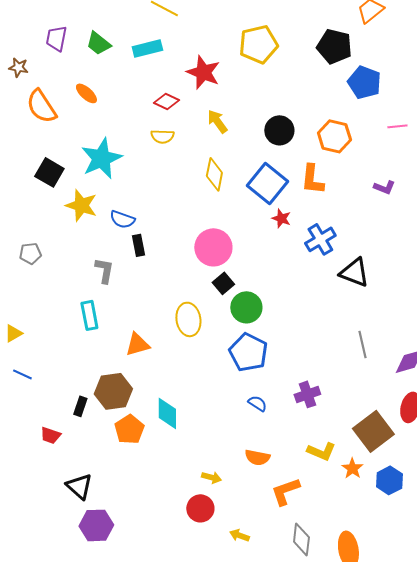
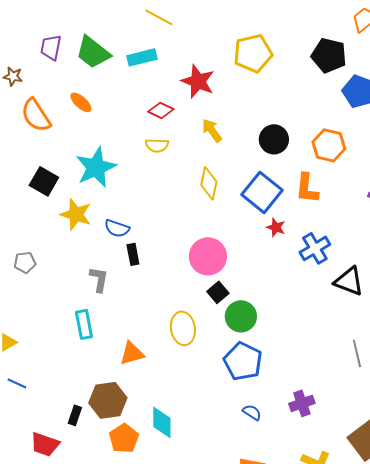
green trapezoid: (98, 43) -> (93, 52), size x1.4
red trapezoid: (50, 435) -> (45, 444), size x1.4

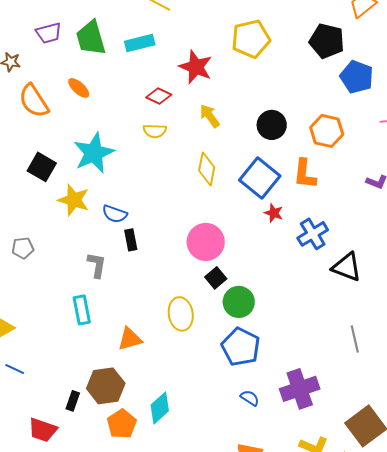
purple trapezoid: (51, 47) -> (49, 33), turned -116
green trapezoid: (93, 52) -> (91, 38), turned 36
purple cross: (302, 403) -> (300, 389), size x1.5
cyan diamond: (162, 422) -> (160, 408), turned 48

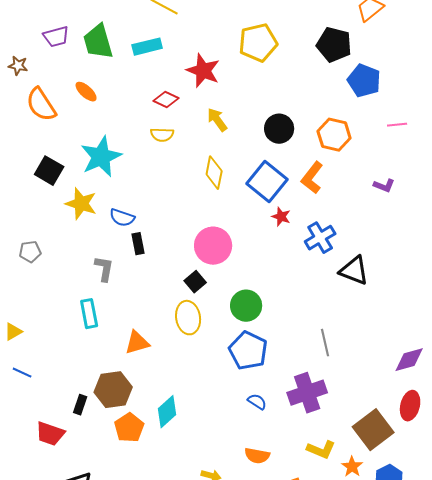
orange L-shape: (305, 174) -> (312, 178), turned 32
black square: (216, 278) -> (195, 282), moved
gray line: (355, 339) -> (325, 343), moved

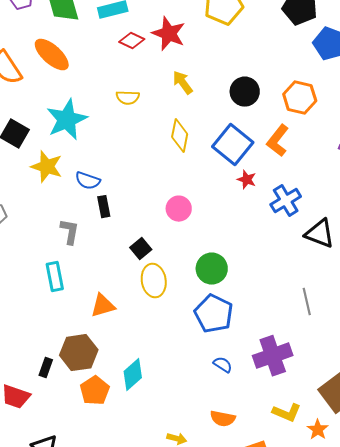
orange ellipse: (86, 92) -> (52, 55), size x1.6
red diamond: (166, 100) -> (132, 41), moved
pink circle: (213, 246) -> (179, 209), size x0.7
black square: (195, 282) -> (141, 249), moved
gray line: (325, 343) -> (307, 302), moved

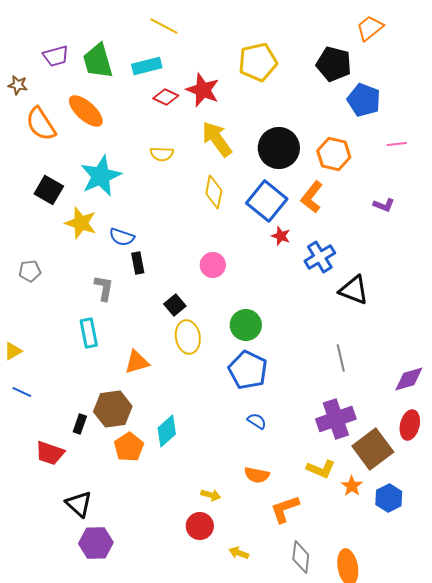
yellow arrow: (183, 83) -> (217, 139), size x1.5
black circle: (245, 92) -> (279, 148), size x1.4
purple cross: (273, 356) -> (336, 419), moved

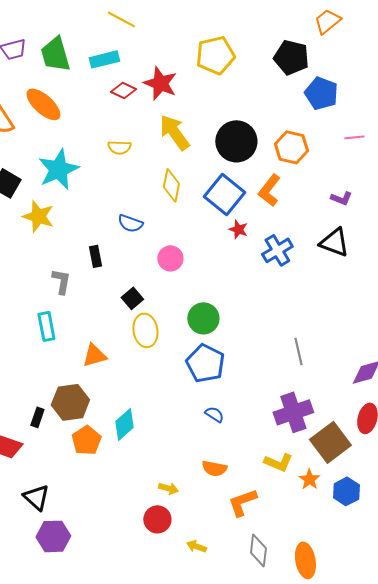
blue semicircle: (122, 237) -> (130, 223), moved
black triangle: (354, 290) -> (334, 242), moved

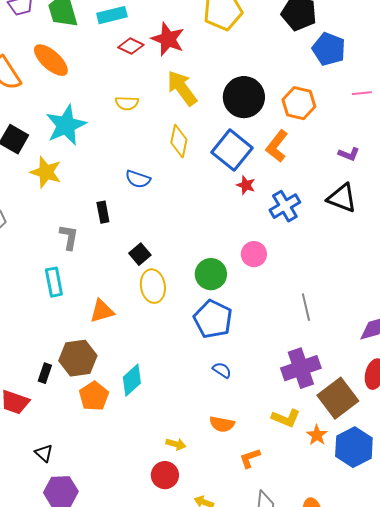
pink circle: (170, 258) -> (254, 254), moved
blue hexagon: (346, 491) -> (354, 447), size x1.4
black triangle: (36, 497) -> (44, 453), size x0.7
orange L-shape: (242, 502) -> (250, 458), size x0.7

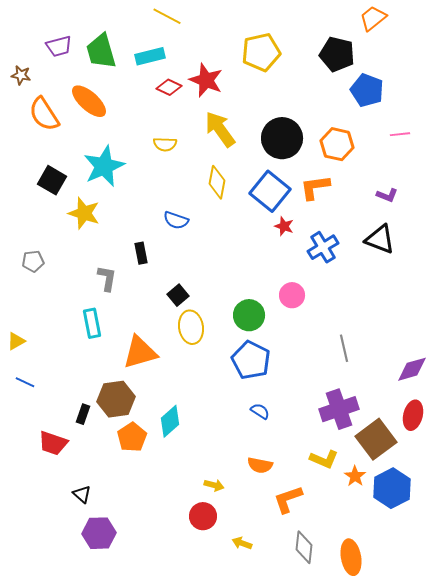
orange L-shape: (277, 146) -> (315, 187), turned 44
orange triangle: (102, 311) -> (140, 352), size x1.4
orange L-shape: (250, 458) -> (288, 499), size x1.4

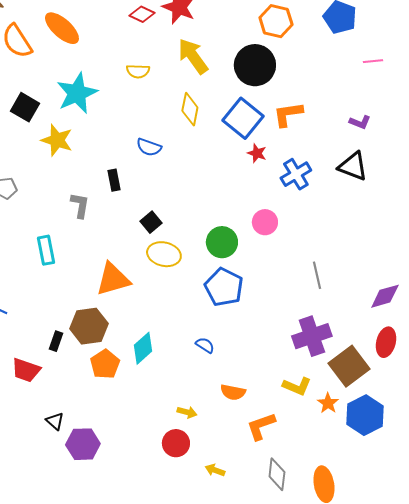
orange hexagon: (337, 144) -> (276, 21), moved
cyan rectangle: (92, 323) -> (46, 250), moved
yellow ellipse: (191, 327) -> (164, 254), turned -68
blue semicircle: (260, 411) -> (205, 345), moved
purple hexagon: (99, 533) -> (83, 444), moved

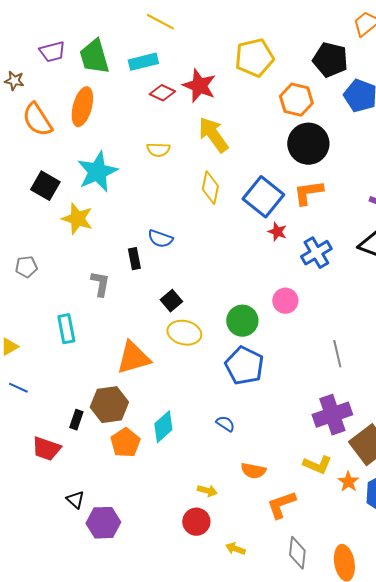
orange ellipse: (62, 28) -> (82, 107), turned 63
black circle: (255, 65) -> (308, 144), moved
blue semicircle: (149, 147) -> (160, 239), moved

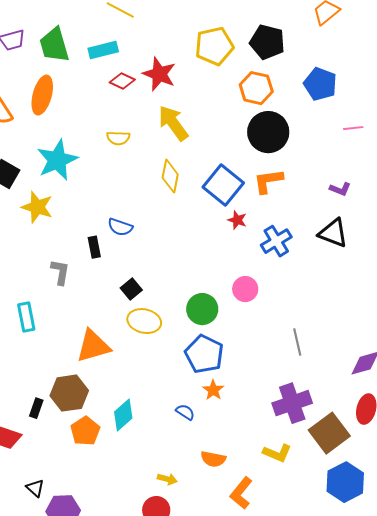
black pentagon: (330, 60) -> (267, 42), moved
orange star: (348, 482) -> (213, 390), moved
orange L-shape: (281, 505) -> (241, 493), turned -32

